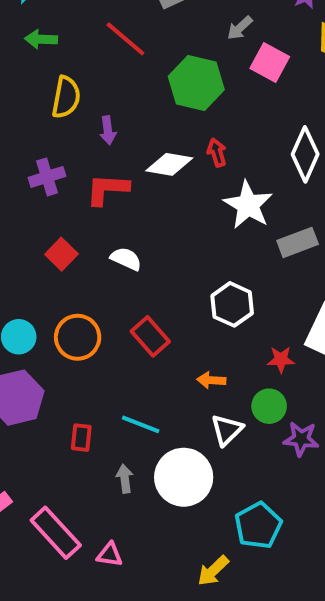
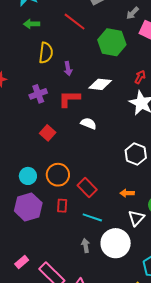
red arrow: (217, 153) -> (140, 77), moved, turned 48
white semicircle: (126, 259) -> (88, 123), moved
red rectangle: (150, 336) -> (87, 187), moved
red rectangle: (81, 438) -> (62, 206), moved

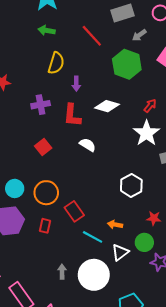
gray arrow: (133, 13) -> (139, 35), moved
red L-shape: (69, 99) -> (72, 115), turned -95
cyan line: (92, 217) -> (93, 237), moved

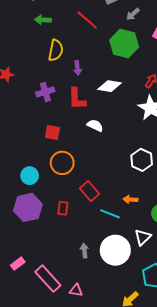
red square: (43, 147) -> (52, 133), turned -35
orange circle: (46, 193) -> (62, 163), moved
white triangle: (120, 252) -> (143, 237), moved

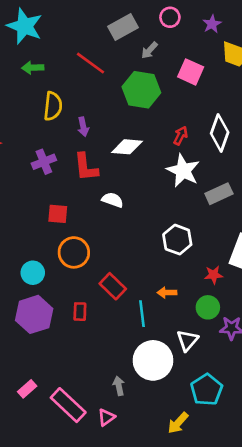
cyan line: (110, 214) -> (142, 314), turned 66
gray arrow: (84, 251) -> (119, 386), moved
pink triangle: (76, 290) -> (106, 417), turned -40

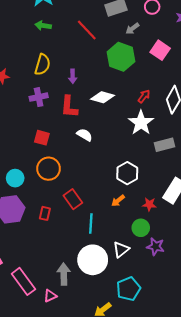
yellow semicircle: (53, 106) -> (42, 65), moved
orange arrow: (167, 293) -> (118, 201), moved, turned -48
gray arrow: (119, 386) -> (64, 274), size x1.5

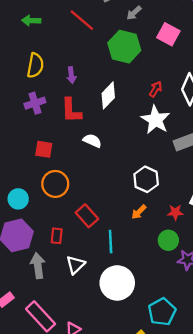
white diamond: (103, 97) -> (108, 95), turned -55
white triangle: (121, 250) -> (76, 265), moved
gray arrow: (64, 274) -> (38, 266), moved

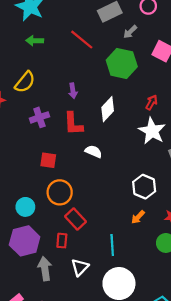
yellow semicircle: (35, 65) -> (25, 82), moved, turned 30
red rectangle: (87, 216) -> (75, 219), moved

